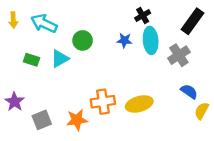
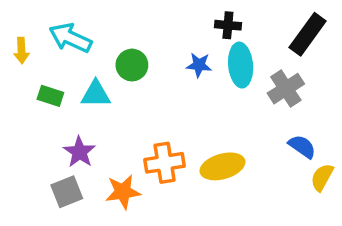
black cross: (143, 15) -> (228, 25), turned 35
yellow arrow: (13, 20) -> (21, 51), moved
cyan triangle: (60, 59) -> (96, 94), turned 30
purple star: (14, 102) -> (79, 152), moved

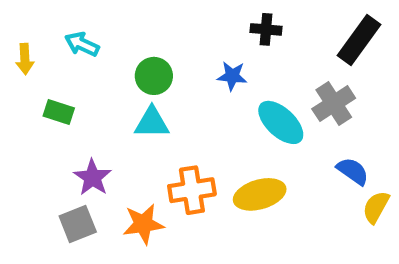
cyan arrow: (70, 38) -> (82, 44), size x0.7
cyan ellipse: (241, 65) -> (281, 122), moved, turned -42
cyan triangle: (96, 94) -> (152, 122), moved

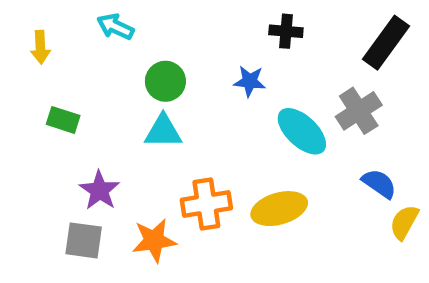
cyan arrow: (82, 44) -> (115, 27), moved
yellow arrow: (25, 59) -> (40, 47), moved
gray square: (78, 224) -> (84, 240), turned 30

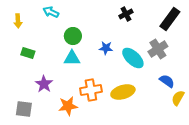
black cross: (286, 31) -> (126, 14), turned -32
blue star: (250, 81) -> (106, 48), moved
gray square: (84, 240) -> (24, 109), moved

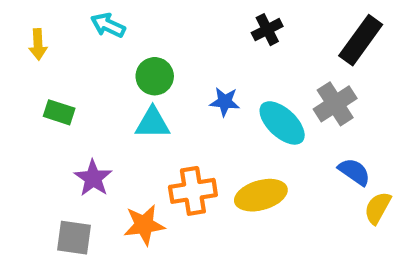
gray square: (24, 109) -> (74, 238), moved

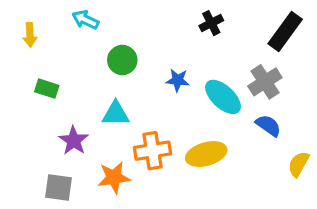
cyan triangle: (153, 123) -> (116, 114), moved
blue semicircle: (354, 172) -> (268, 125), moved

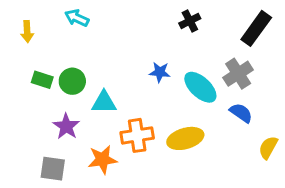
green circle: (122, 60) -> (72, 81), moved

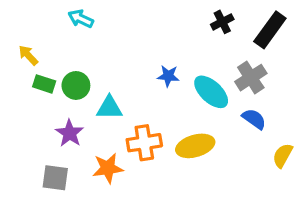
black cross: (190, 21) -> (222, 22), moved
yellow arrow: (27, 31) -> (28, 55), moved, turned 140

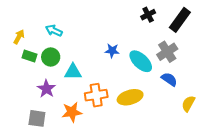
cyan arrow: (81, 19) -> (54, 31), moved
yellow arrow: (28, 55) -> (19, 37), turned 72

